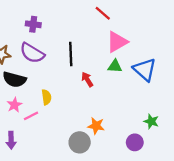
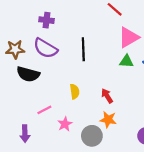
red arrow: (87, 79) -> (107, 96), moved
yellow semicircle: (46, 97) -> (75, 92), moved
pink star: (14, 105) -> (65, 124), moved

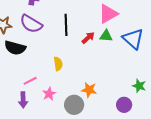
red arrow: (107, 96) -> (88, 38), moved, turned 80
purple arrow: (25, 134) -> (23, 100), moved

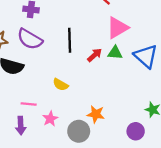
yellow semicircle: (58, 64) -> (60, 85), turned 128
pink line: (30, 81) -> (29, 104), turned 32

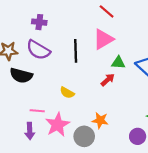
pink triangle: (117, 28) -> (103, 39), moved
red arrow: (95, 55) -> (108, 80), moved
pink star: (50, 119) -> (57, 125), size x1.6

